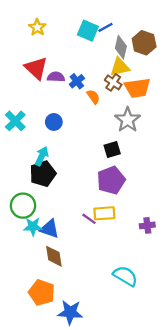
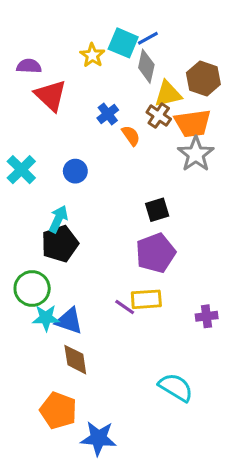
yellow star: (37, 27) -> (92, 55), moved
brown hexagon: (144, 43) -> (203, 78), moved
gray diamond: (121, 47) -> (146, 66), moved
purple semicircle: (56, 77) -> (29, 66), moved
gray star: (128, 120) -> (196, 154), moved

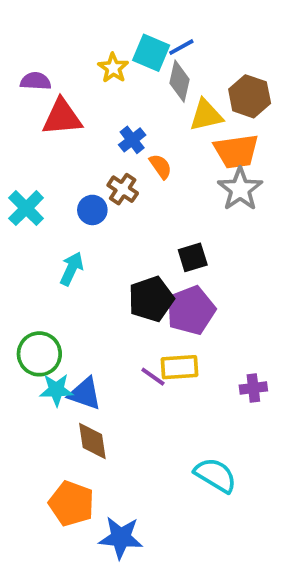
red triangle: (51, 95) -> (62, 117), turned -48
brown cross: (159, 116) -> (123, 189), moved
black pentagon: (60, 244) -> (151, 299), moved

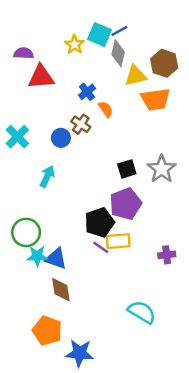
gray star: (240, 189) -> (162, 169), moved
black pentagon: (151, 299) -> (99, 222), moved

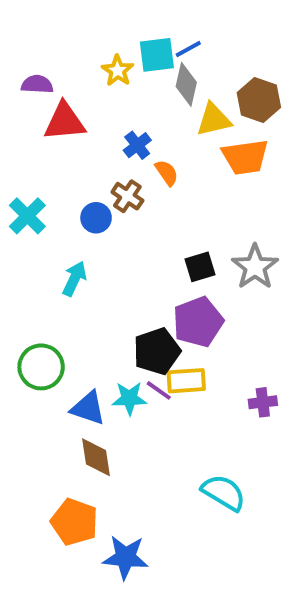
cyan square: (99, 35) -> (157, 55), turned -30
cyan star: (37, 256) -> (129, 398), moved

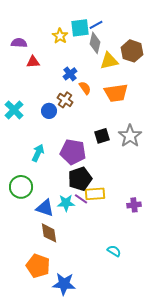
red triangle: (65, 122) -> (33, 62), size x0.6
orange trapezoid: (245, 157) -> (116, 93), moved
cyan arrow: (74, 279) -> (38, 153), moved
purple pentagon: (198, 322) -> (73, 152), moved, turned 30
cyan semicircle: (224, 493) -> (114, 251), size x0.6

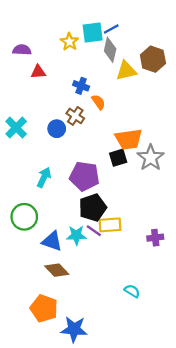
blue cross: (70, 74) -> (81, 86), turned -32
orange trapezoid: (116, 93) -> (129, 139), moved
brown diamond: (49, 233) -> (57, 270), turned -35

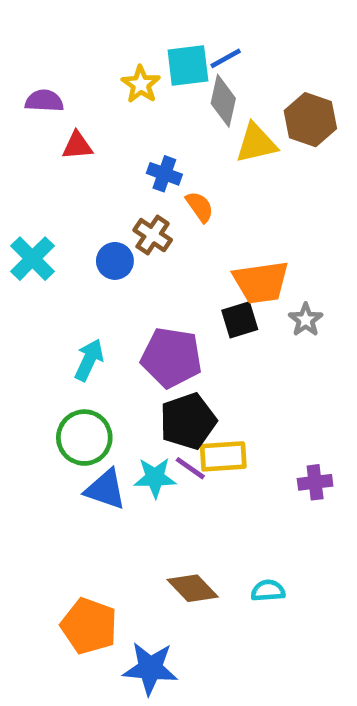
gray star: (151, 158) -> (306, 320), size x0.6
green circle: (24, 217) -> (84, 438), moved
brown diamond: (57, 270) -> (193, 588), moved
cyan semicircle: (132, 291) -> (268, 591), turned -35

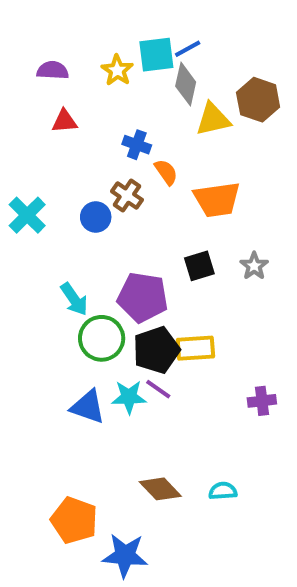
purple semicircle: (44, 101) -> (53, 70), moved
orange trapezoid: (261, 282) -> (217, 199), moved
cyan arrow: (89, 360) -> (74, 299), turned 120
green circle: (84, 438) -> (102, 338), moved
yellow rectangle: (223, 456) -> (195, 348), moved

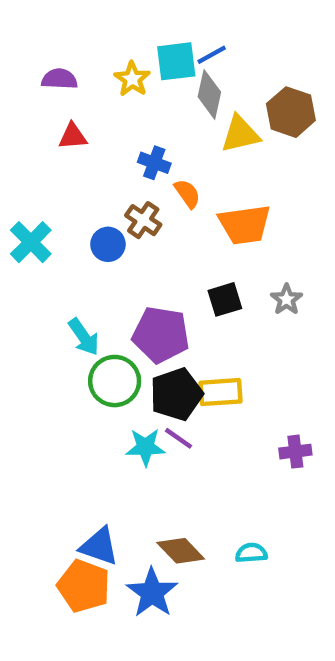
blue triangle: (88, 407) -> (99, 546), moved
blue star: (125, 555) -> (152, 593), moved, turned 30

